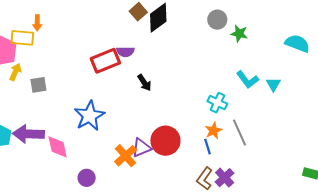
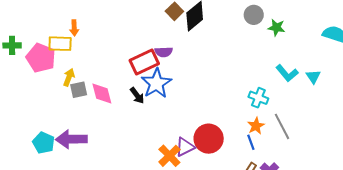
yellow arrow: (15, 72) -> (69, 77), moved
black arrow: (144, 83) -> (137, 95), moved
blue star: (89, 116) -> (156, 83), moved
pink diamond: (58, 147) -> (102, 93), moved

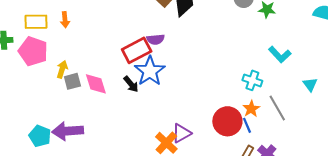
yellow rectangle: (60, 44) -> (36, 22), moved
cyan triangle: (313, 77) -> (310, 84), moved
red circle: (209, 139) -> (227, 121), moved

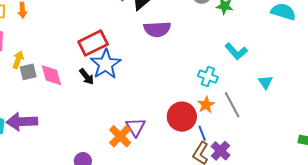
purple semicircle: (156, 39) -> (157, 29), moved, size x1.5
blue line: (247, 125) -> (202, 133), moved
purple triangle: (181, 133) -> (135, 127), turned -35

